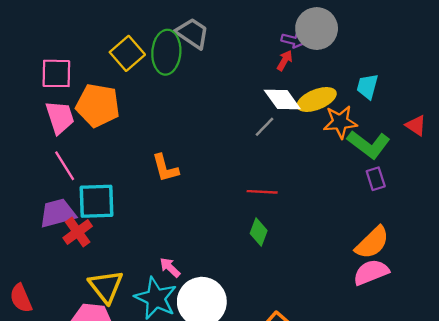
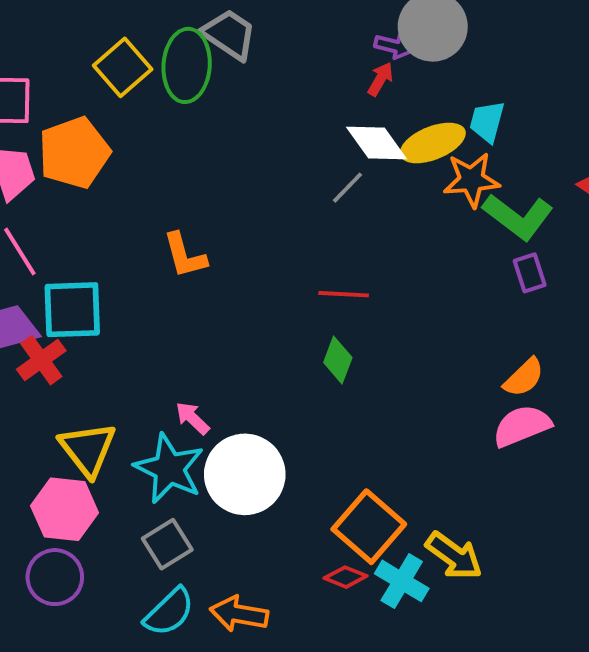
cyan trapezoid: (367, 86) -> (487, 122), moved
orange pentagon: (98, 105) -> (74, 153), turned -30
orange semicircle: (372, 243) -> (524, 377), size x0.7

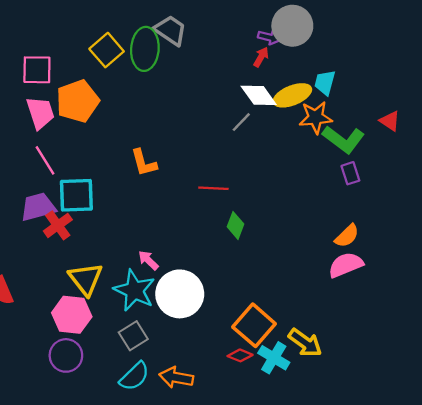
red line: (344, 294) -> (213, 188), moved

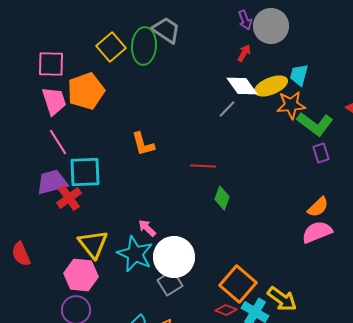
purple arrow: (269, 37) -> (245, 20), moved, turned 54
gray square: (133, 336) -> (170, 283), moved

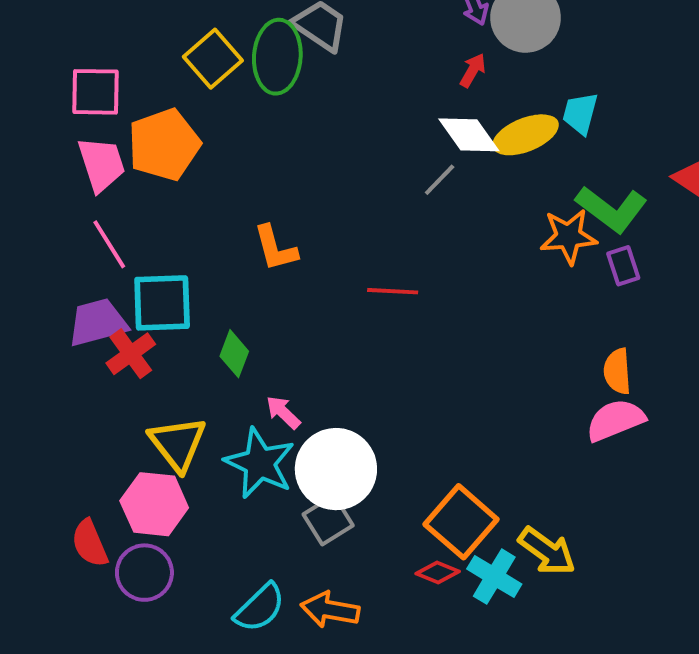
orange star: (291, 105) -> (569, 236), moved
green diamond: (222, 198) -> (234, 354), moved
orange semicircle: (318, 207) -> (617, 371), turned 130
red semicircle: (21, 254) -> (90, 543), moved

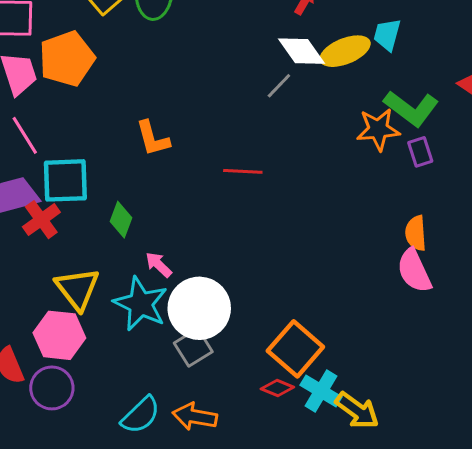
pink semicircle: (615, 420) -> (414, 271), turned -93
yellow arrow: (547, 551) -> (357, 411), moved

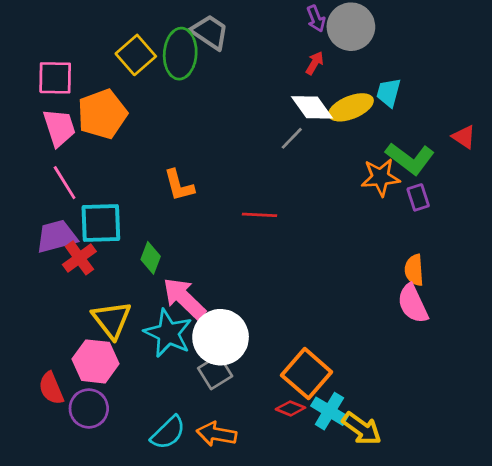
pink arrow: (159, 265) -> (184, 298), size x1.8

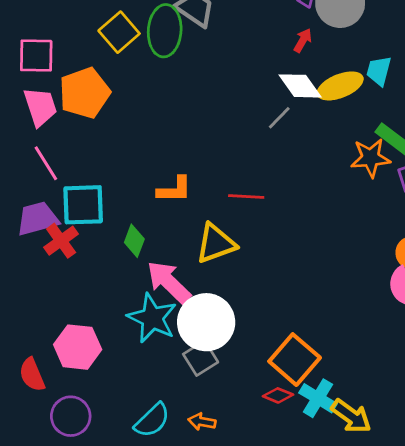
orange L-shape: (179, 185) -> (174, 190), moved, turned -75
yellow triangle: (112, 320) -> (216, 243), moved, turned 48
purple circle: (89, 408) -> (71, 416), moved
orange arrow: (216, 434) -> (202, 422), size x0.7

